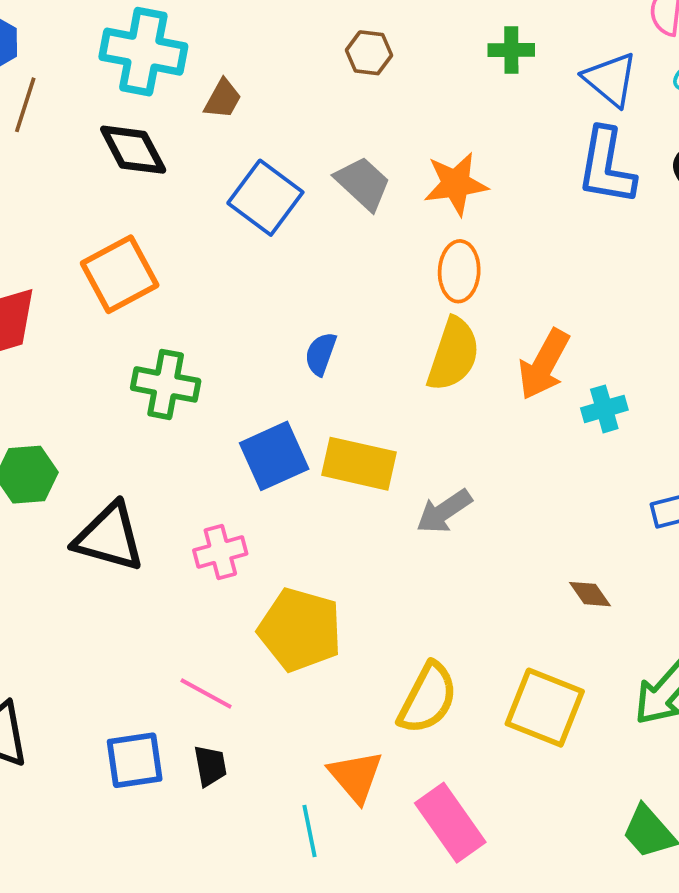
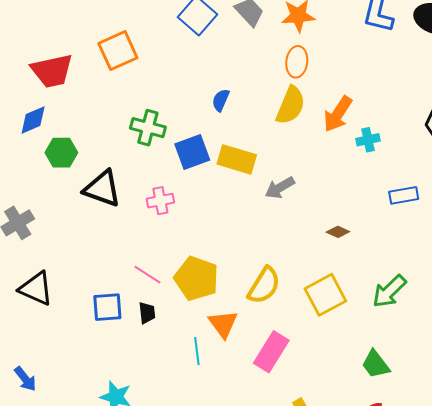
green cross: (166, 384) -> (148, 128), moved
brown diamond: (590, 594) -> (338, 232), moved, turned -35
yellow pentagon: (300, 630) -> (196, 278), moved
yellow square: (545, 708) -> (325, 295), turned 36
pink rectangle: (450, 823) -> (271, 352), turned 63

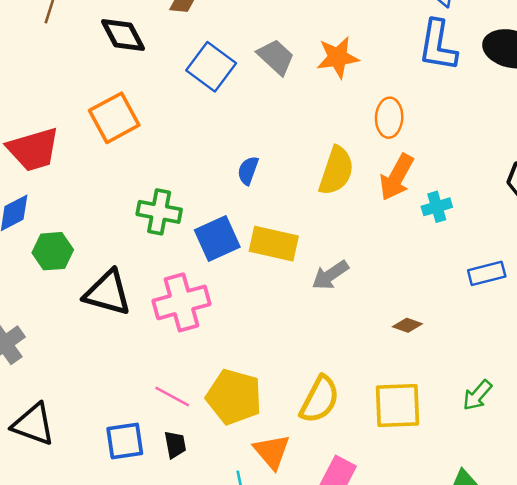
orange ellipse: (297, 62) -> (389, 118), moved
pink cross: (160, 201) -> (182, 302), size x1.6
green arrow: (389, 291) -> (477, 395), size x0.7
yellow square: (325, 295) -> (397, 406), turned 30

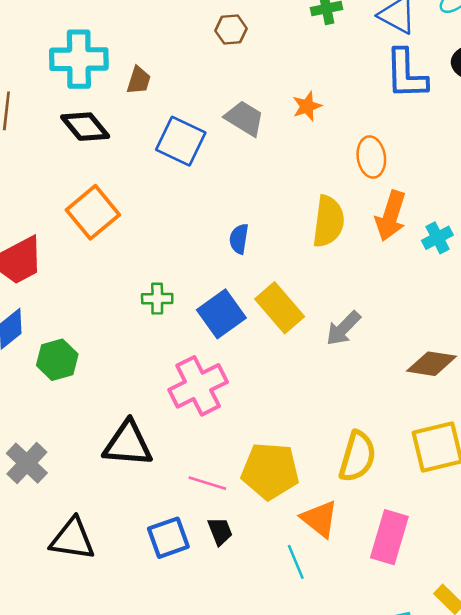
orange star: (338, 57) -> (307, 106), size x0.7
green cross: (159, 212) -> (157, 299), size x0.7
yellow rectangle: (274, 244) -> (280, 308), turned 48
black triangle: (108, 293) -> (128, 444), moved
brown diamond: (407, 325) -> (432, 364), size x1.6

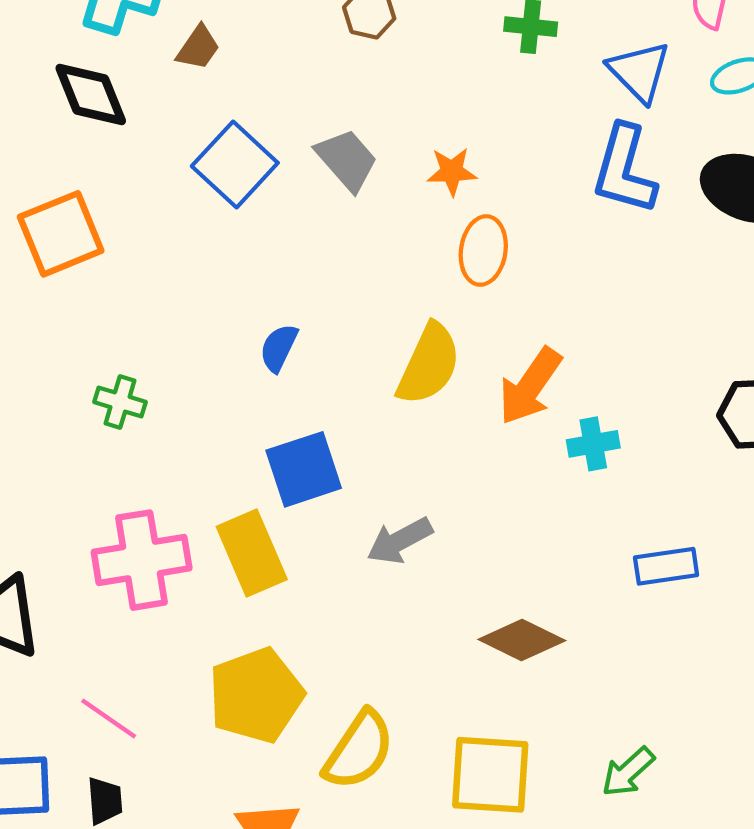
orange ellipse: (371, 157) -> (483, 250), moved
yellow rectangle: (280, 308) -> (252, 553), moved
blue square: (221, 314) -> (304, 469), moved
yellow pentagon: (270, 471) -> (256, 695), moved, turned 30

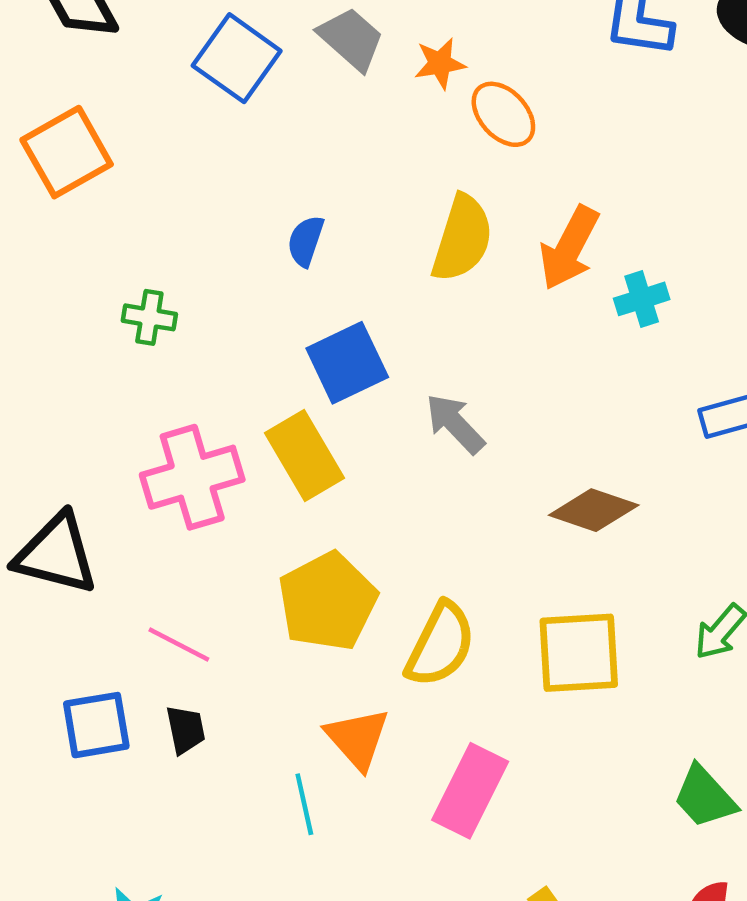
orange star: (452, 172) -> (440, 63), moved
orange ellipse: (483, 250) -> (503, 114), turned -44
gray arrow: (400, 541) -> (455, 424), turned 82

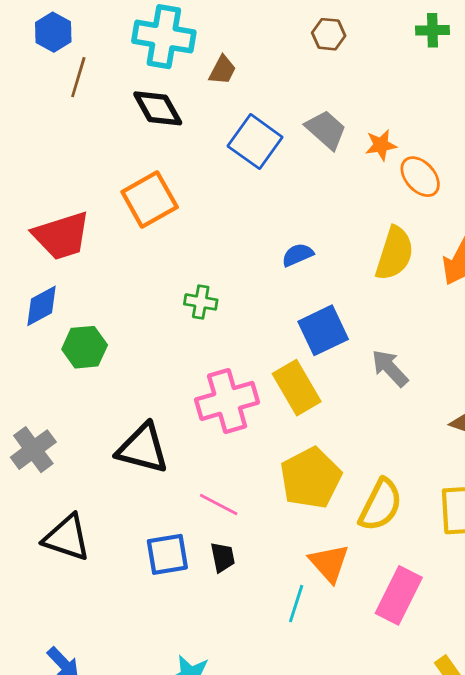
blue semicircle: (306, 241) -> (298, 255), turned 48
cyan line: (304, 804) -> (296, 604), turned 30

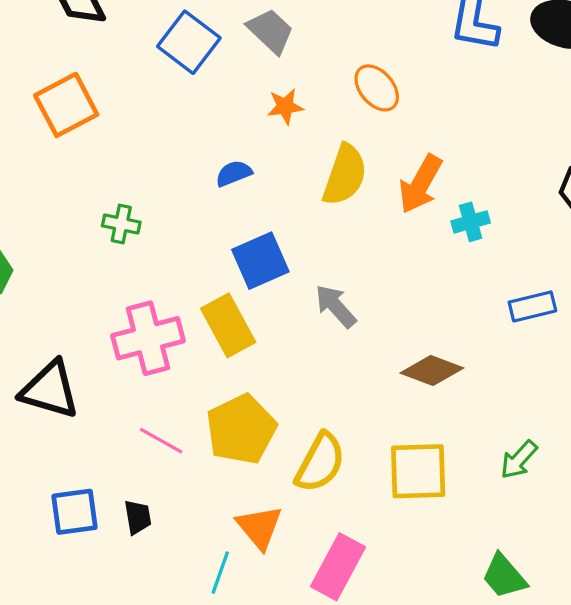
orange star: (381, 145) -> (285, 106), moved
pink line: (219, 505) -> (161, 441), moved

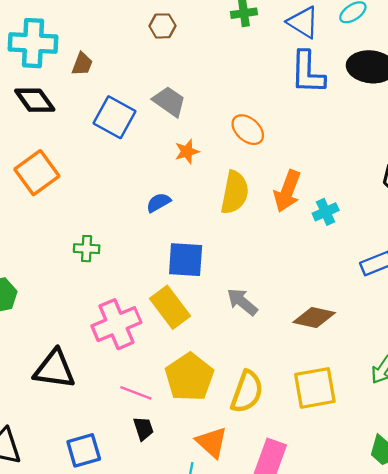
blue square: (260, 261) -> (186, 260), turned 36
gray arrow: (336, 306) -> (242, 302), moved
black trapezoid: (138, 517) -> (143, 429), moved

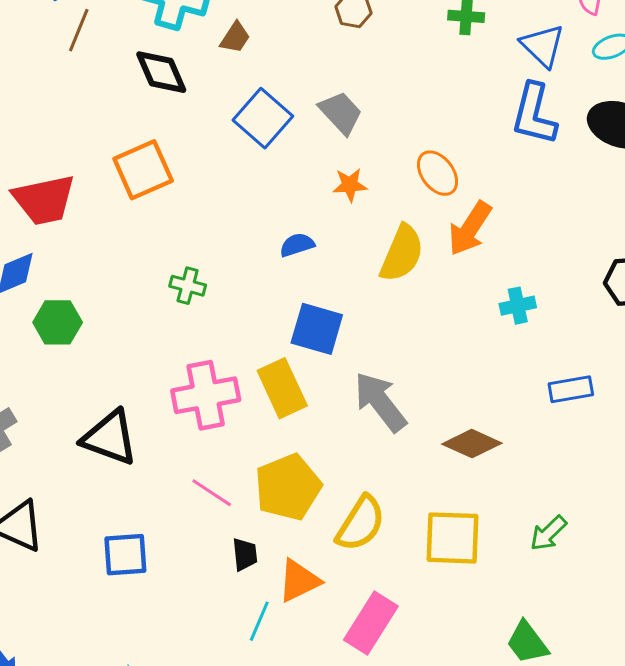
orange arrow: (287, 191) -> (470, 229), moved
gray arrow: (242, 302) -> (380, 402), size x1.4
black trapezoid: (143, 429) -> (245, 554), moved
orange triangle: (212, 442) -> (299, 581), turned 40

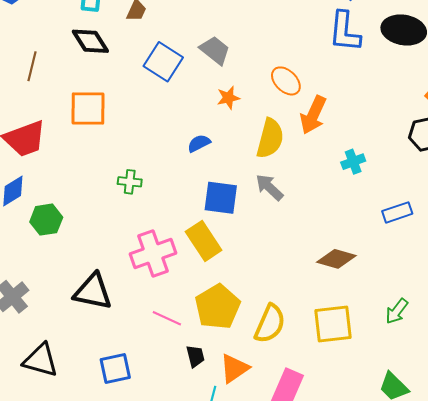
brown line: (79, 30) -> (32, 66), moved
orange square: (143, 170) -> (88, 109), turned 33
gray arrow: (380, 402) -> (269, 187), moved, size x0.7

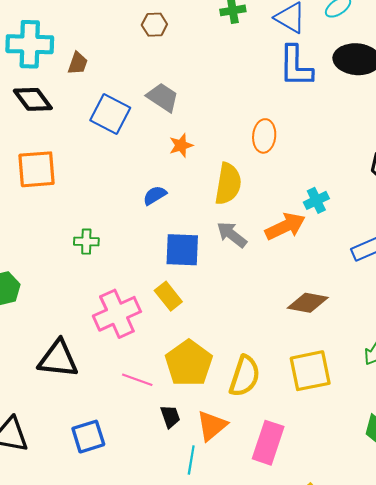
orange ellipse: (286, 81) -> (264, 136), moved, turned 56
orange arrow: (313, 115) -> (285, 226), moved, turned -135
yellow rectangle: (204, 241) -> (168, 296), size x0.7

